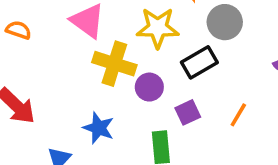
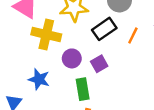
purple circle: (149, 87) -> (72, 58), moved
orange line: (238, 115) -> (133, 35), moved

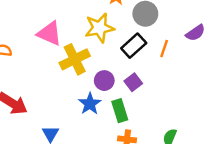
yellow cross: (46, 34) -> (75, 59), turned -32
blue star: (39, 79) -> (90, 104), moved, turned 30

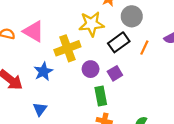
pink triangle: (50, 34) -> (34, 31), moved
blue star: (90, 104) -> (43, 72), moved

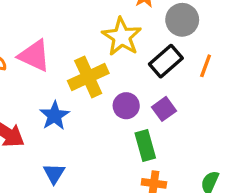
yellow star: (91, 24) -> (122, 37), turned -30

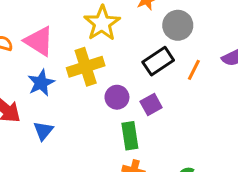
yellow star: (122, 37) -> (102, 23), moved
blue star: (54, 116) -> (41, 83), moved
blue triangle: (54, 173) -> (43, 131), moved

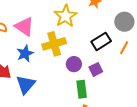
gray circle: (178, 25) -> (124, 22), moved
blue triangle: (43, 131) -> (26, 85), size x1.5

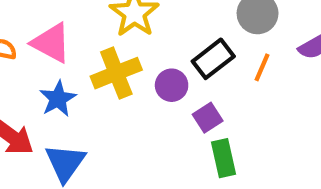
purple circle: (74, 64) -> (172, 85), moved
green rectangle: (82, 89) -> (223, 158), moved

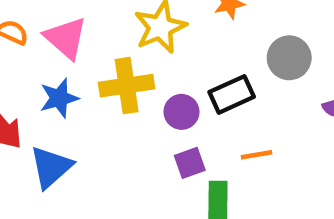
orange line: (262, 67) -> (257, 155), moved, turned 44
purple square: (208, 118) -> (190, 163), moved

